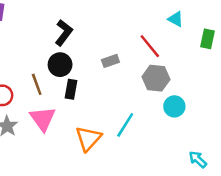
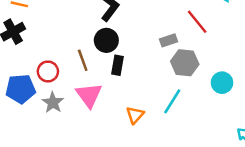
gray rectangle: (110, 61) -> (169, 40), moved
gray hexagon: (156, 78) -> (185, 63), moved
orange triangle: (88, 138) -> (135, 115), size x0.7

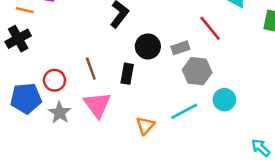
black circle: (106, 40) -> (148, 46), moved
cyan circle: (222, 83) -> (224, 100), moved
cyan line: (172, 101) -> (184, 111), turned 30

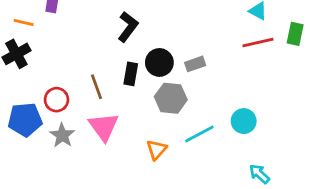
red line: (210, 28) -> (258, 42), moved, turned -64
gray hexagon: (197, 71) -> (171, 98), moved
black rectangle: (127, 74) -> (131, 74), moved
cyan arrow: (261, 148) -> (259, 174), moved

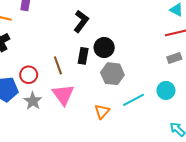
gray rectangle: (195, 64) -> (174, 58), moved

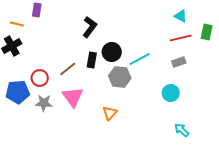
brown line: (58, 65) -> (68, 69), turned 72
cyan line: (133, 100) -> (140, 59), moved
gray star: (33, 101) -> (44, 103), turned -30

